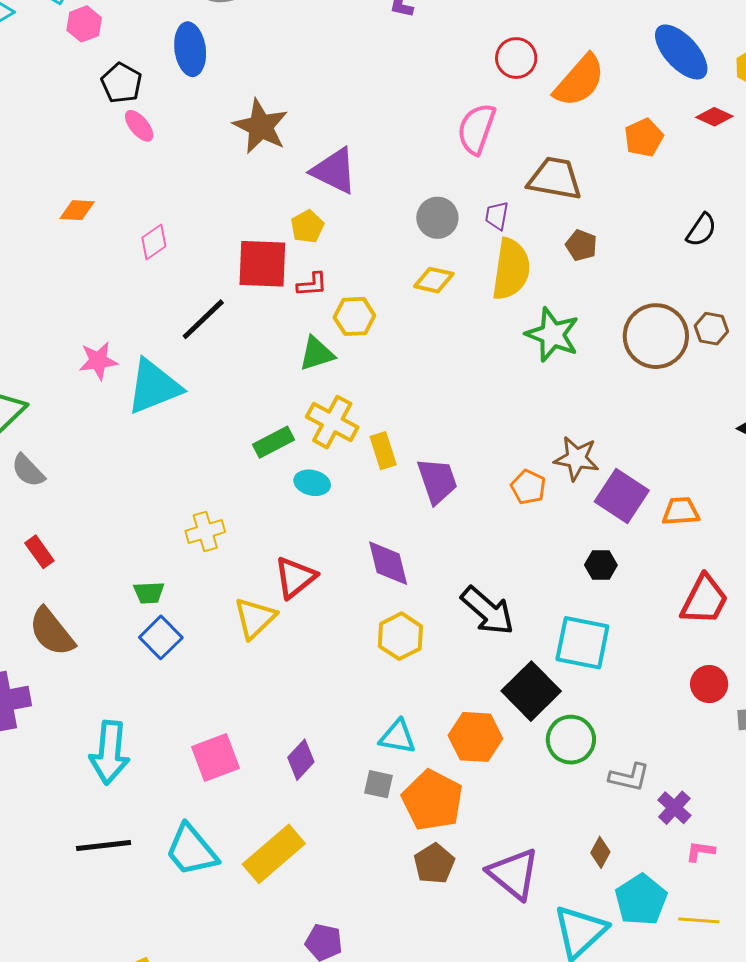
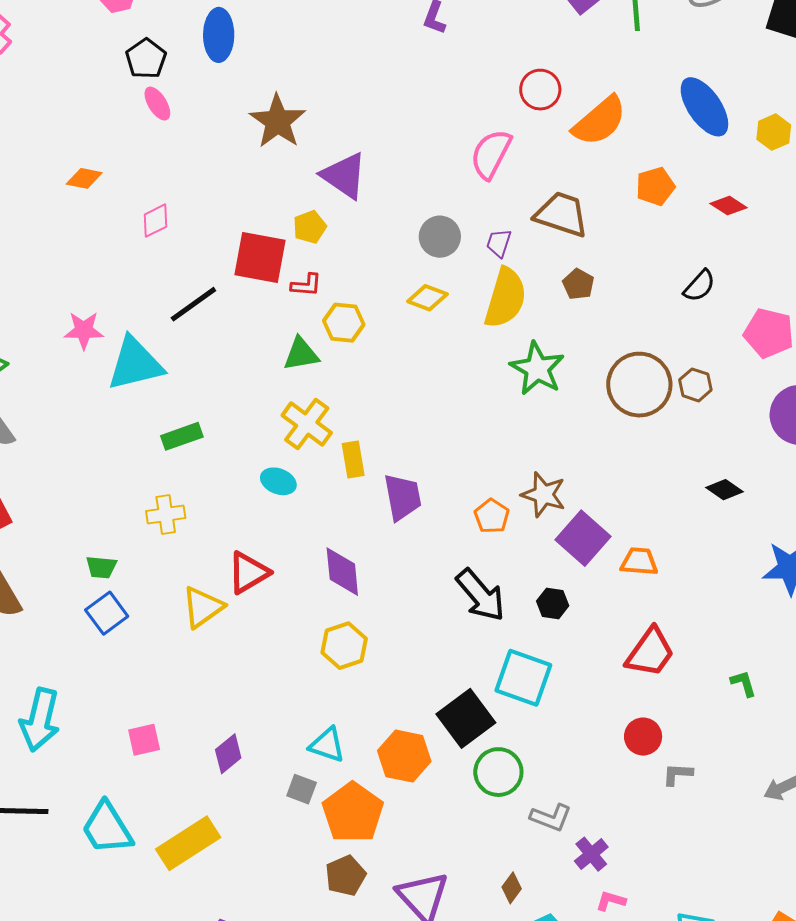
red diamond: (714, 117) -> (728, 206), moved
green rectangle: (274, 442) -> (182, 436), moved
black arrow: (487, 611) -> (481, 595), moved
pink square: (216, 758) -> (144, 740), size x0.7

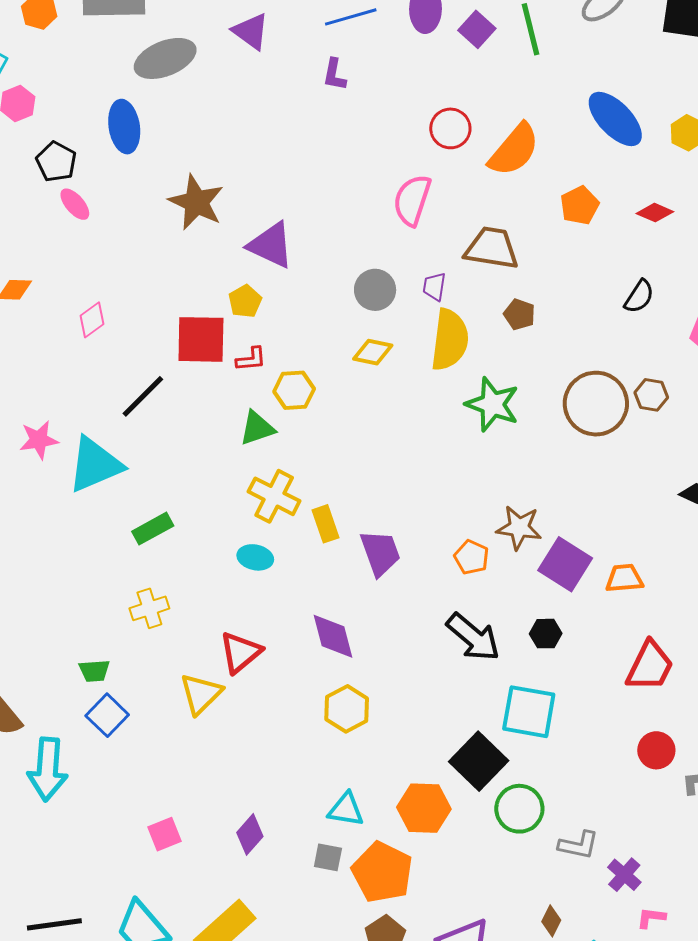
cyan arrow: (40, 720) -> (48, 769), moved

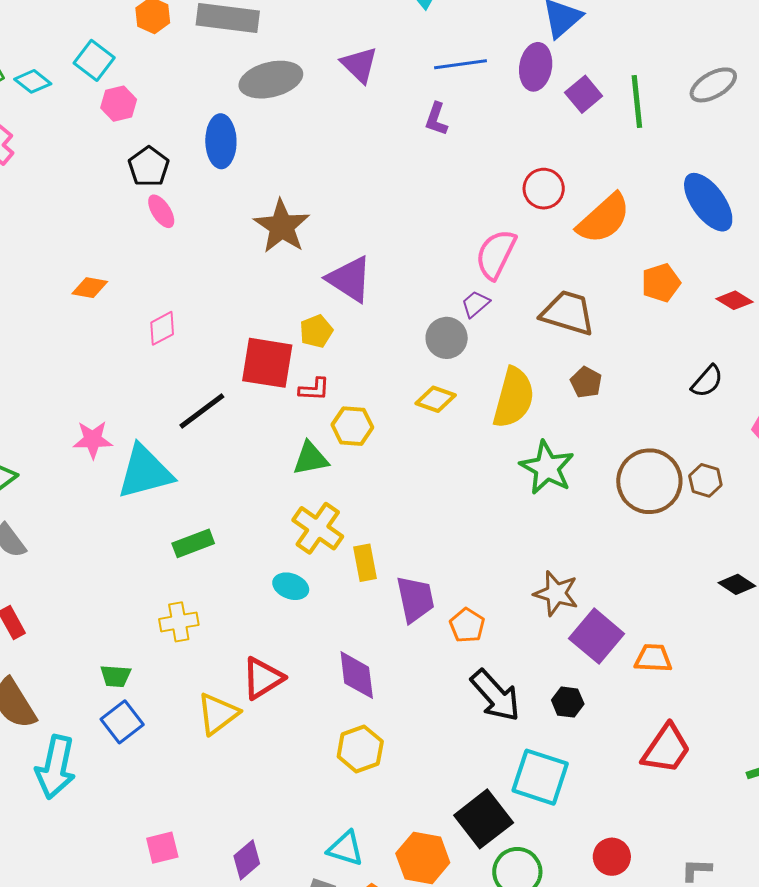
purple trapezoid: (434, 287) -> (475, 304), moved, turned 32
orange pentagon: (471, 557) -> (467, 625), moved
red circle: (656, 750) -> (612, 857), moved

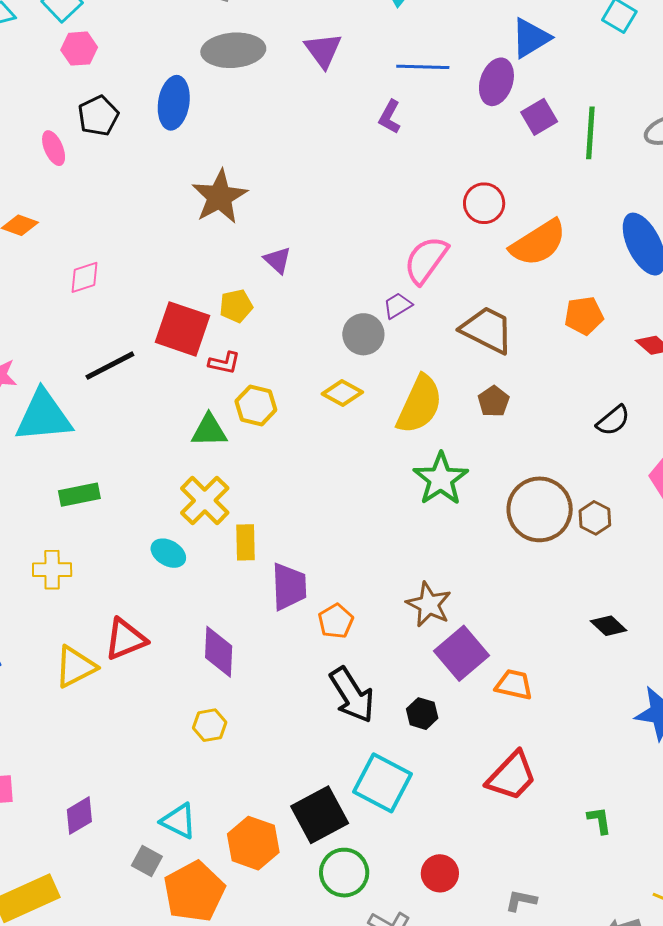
pink ellipse: (161, 211) -> (54, 148), moved
purple triangle: (350, 279) -> (278, 260), size x0.6
yellow hexagon: (360, 749) -> (210, 725), size x0.7

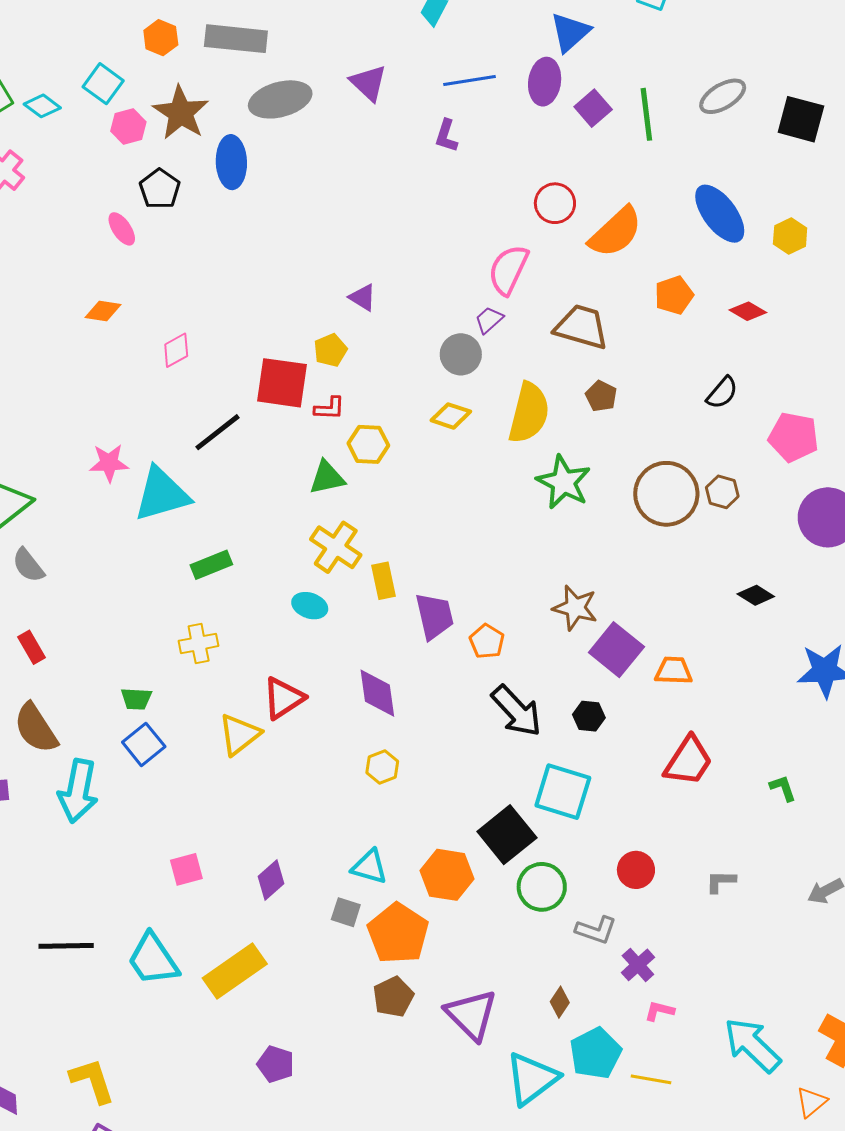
brown star: (220, 197) -> (181, 113), moved

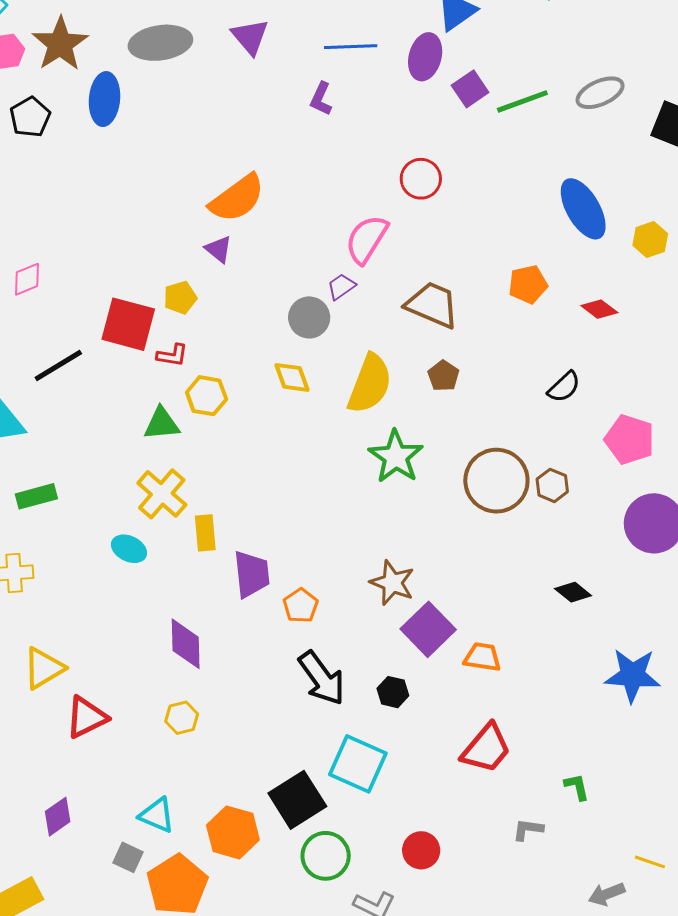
green line: (646, 114) -> (522, 101), turned 70
orange semicircle: (616, 232) -> (237, 198), moved
yellow diamond: (451, 416) -> (292, 377), turned 45
red triangle: (284, 698) -> (86, 717), moved
gray L-shape: (721, 881) -> (528, 830), moved

